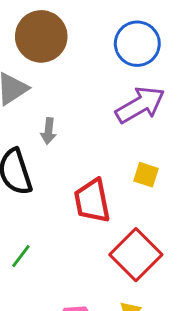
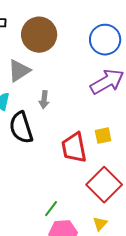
yellow square: (146, 175) -> (103, 136), moved, turned -30
green line: (21, 256) -> (51, 209), moved

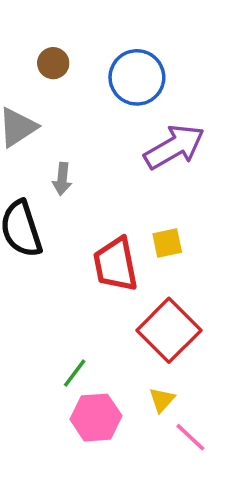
brown circle: (39, 35) -> (53, 63), size x0.5
blue circle: (105, 40) -> (137, 77), moved

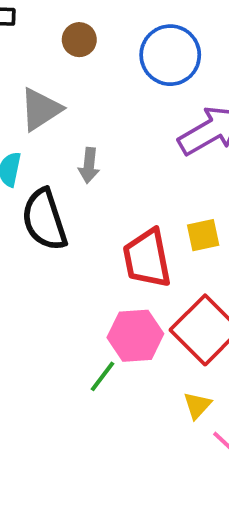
pink hexagon: (96, 418) -> (135, 336), moved

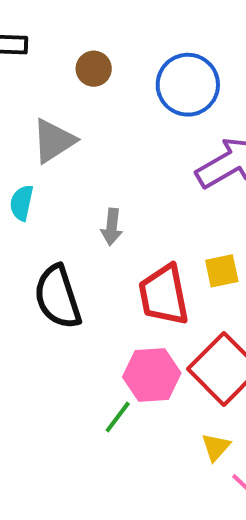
gray arrow: (89, 165) -> (112, 227), moved
black semicircle: (44, 220) -> (58, 297), moved

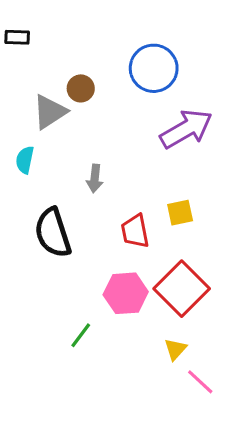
brown circle: (94, 69) -> (81, 88), moved
red trapezoid: (164, 295) -> (135, 231), size x0.7
green line: (118, 417) -> (81, 335), moved

